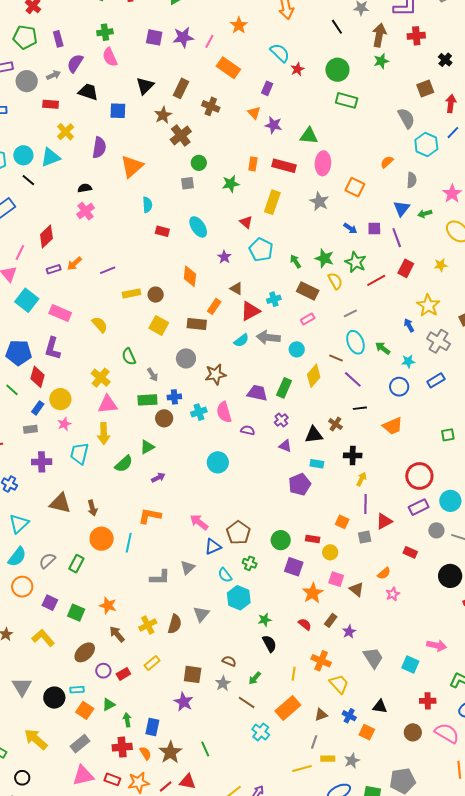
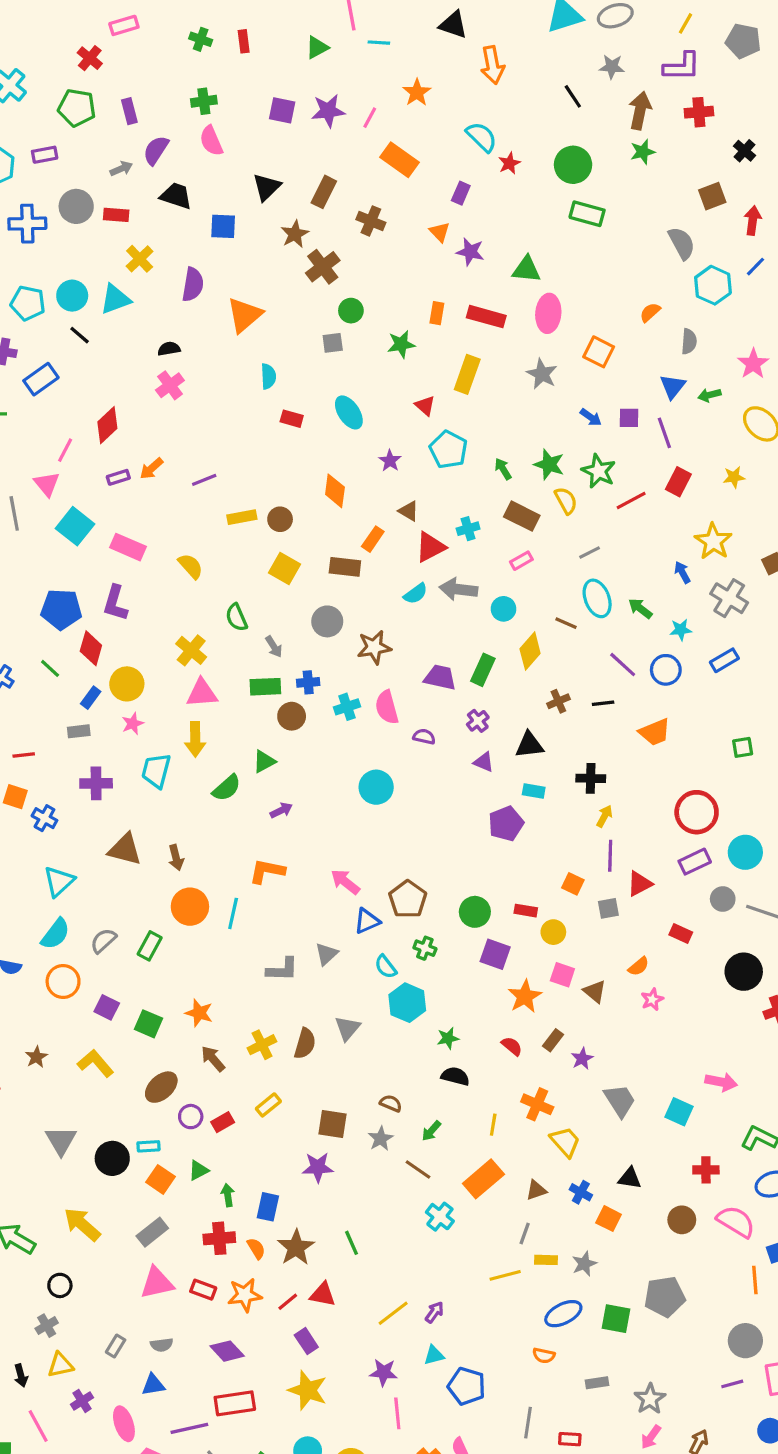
gray circle: (27, 81) -> (76, 206), moved
purple line: (353, 379) -> (623, 665), moved
brown cross: (335, 424) -> (558, 701), moved, turned 32
black semicircle: (269, 644) -> (455, 1076), turned -48
purple star: (184, 702) -> (318, 1167), turned -30

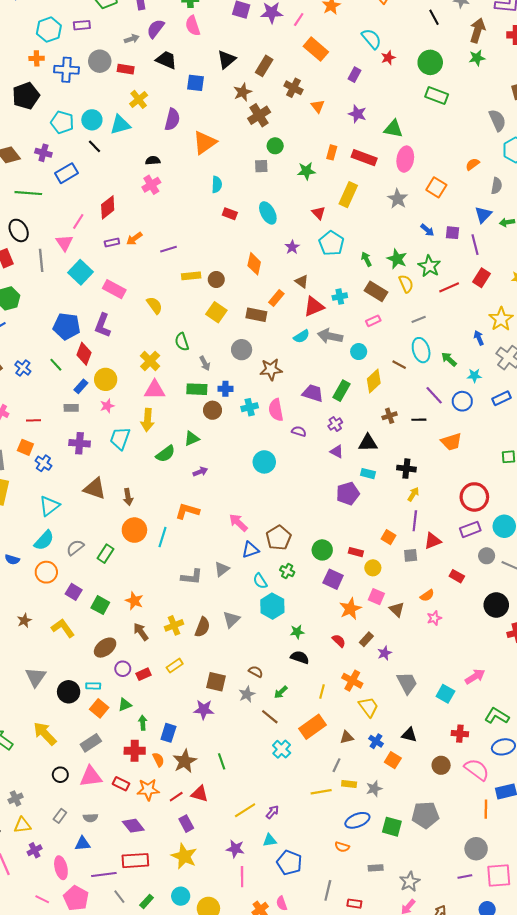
orange triangle: (440, 232) -> (318, 106), moved
pink arrow: (721, 1082) -> (475, 677), turned -48
black circle: (60, 1285) -> (60, 775), moved

